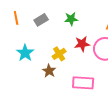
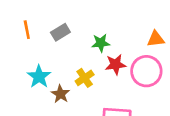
green star: (71, 19) -> (101, 43), moved
brown star: (49, 71) -> (60, 94), moved

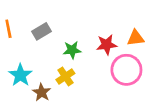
green star: (101, 43) -> (72, 50), moved
red star: (115, 64) -> (107, 45), moved

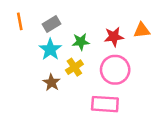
pink circle: (126, 70) -> (115, 70), moved
cyan star: (20, 75) -> (50, 49), moved

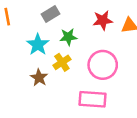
gray rectangle: (52, 24) -> (51, 14), moved
red star: (114, 37) -> (103, 20), moved

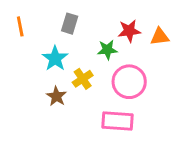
gray rectangle: (51, 14) -> (70, 24), turned -42
green star: (68, 37) -> (107, 50), moved

